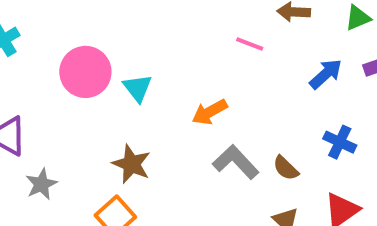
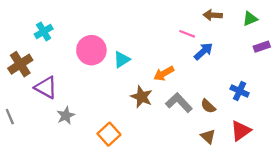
blue arrow: (326, 74) -> (203, 51), moved
cyan triangle: (137, 88) -> (122, 59), turned 36
brown star: (131, 164) -> (142, 97), moved

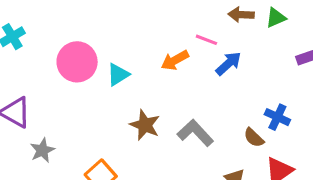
green triangle: (250, 19) -> (276, 18), moved
orange arrow: (164, 73) -> (175, 60), moved
brown semicircle: (208, 106) -> (254, 138), moved

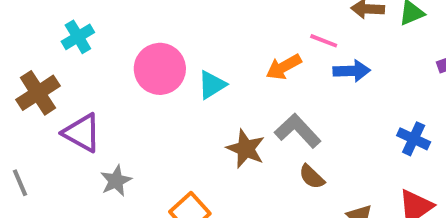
blue arrow: (228, 63) -> (352, 71), turned 40
gray L-shape: (195, 133) -> (298, 131), moved
brown semicircle: (254, 138) -> (312, 177), moved

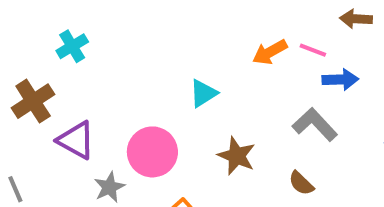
orange arrow: (284, 67) -> (270, 52), moved
pink circle: (160, 69) -> (152, 152), moved
gray L-shape: (298, 131) -> (315, 125), moved

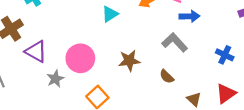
cyan triangle: (203, 93) -> (110, 14), moved
brown star: (237, 156) -> (129, 61), turned -30

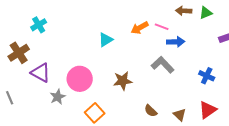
brown semicircle: (167, 76) -> (151, 111), moved

